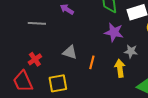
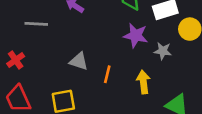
gray star: (131, 51) -> (163, 51), moved
red cross: (35, 59) -> (16, 60), moved

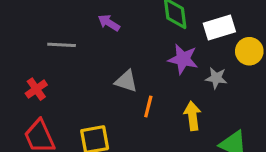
gray triangle: (79, 61) -> (126, 81), moved

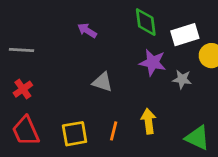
gray line: (62, 45) -> (22, 50), moved
orange line: (148, 106) -> (114, 131), moved
yellow arrow: (192, 116) -> (149, 121), moved

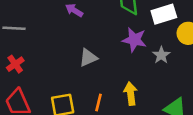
gray star: (182, 79) -> (161, 55), turned 30
gray triangle: (102, 82) -> (88, 58), turned -42

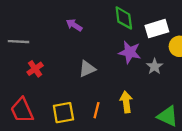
red cross: (15, 64) -> (35, 69), moved

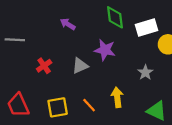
purple star: (130, 52) -> (105, 50), moved
gray star: (155, 66) -> (145, 72), moved
red cross: (35, 69) -> (44, 66), moved
orange line: (97, 110) -> (89, 105), turned -56

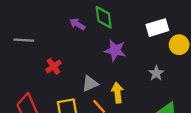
green diamond: (115, 17) -> (104, 17), moved
gray triangle: (80, 66) -> (90, 84), moved
yellow arrow: (117, 97) -> (117, 93), moved

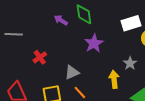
purple star: (115, 50) -> (94, 43), turned 30
yellow arrow: (117, 93) -> (114, 79), moved

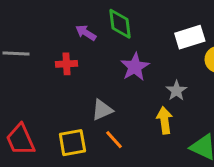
red cross: (40, 57) -> (67, 64), moved, turned 32
gray star: (130, 63) -> (176, 91), moved

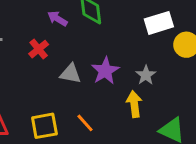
red cross: (67, 64) -> (39, 49), turned -36
purple star: (135, 67) -> (105, 71), moved
gray triangle: (102, 110) -> (70, 74), moved, turned 35

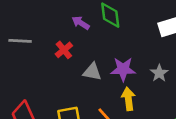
purple star: (105, 71) -> (123, 69), turned 30
yellow arrow: (134, 104) -> (128, 99), moved

